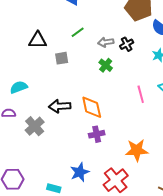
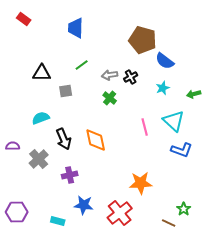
cyan semicircle: (19, 87) -> (41, 118), moved
black arrow: (60, 106) -> (64, 139), turned -110
purple cross: (97, 134) -> (70, 175), moved
blue star: (80, 172) -> (84, 205), turned 30

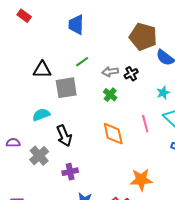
cyan star: (163, 88) -> (163, 93), moved
gray square: (66, 91) -> (66, 88), size x1.6
orange diamond: (96, 140) -> (113, 134), moved

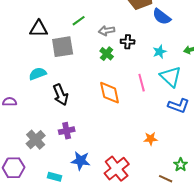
black cross: (131, 74) -> (128, 42), moved, turned 32
gray cross: (39, 156) -> (36, 140), moved
orange star: (141, 180) -> (151, 139), moved, size x0.6

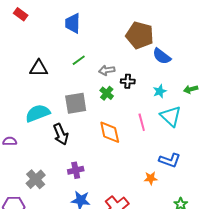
gray square: (63, 47) -> (76, 103), moved
cyan semicircle: (38, 74) -> (38, 113), size x1.4
blue L-shape: (179, 106) -> (170, 160), moved
purple cross: (67, 131) -> (76, 170), moved

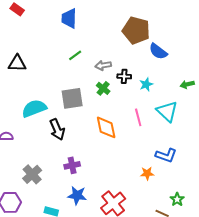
black triangle: (39, 68) -> (17, 63), moved
cyan star: (160, 91) -> (146, 84), moved

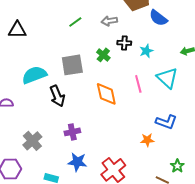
gray arrow: (103, 65) -> (109, 21), moved

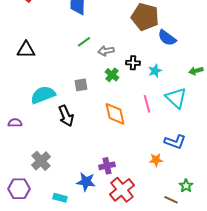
gray arrow: (109, 21) -> (106, 51), moved
gray square: (72, 65) -> (81, 85), size x0.6
purple cross: (72, 132) -> (107, 166), moved

